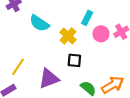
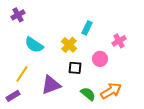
cyan semicircle: (39, 23) -> (34, 45), moved
pink circle: (101, 34) -> (100, 59), moved

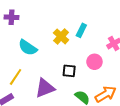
purple cross: (18, 15) -> (11, 17), turned 32
yellow cross: (69, 45) -> (61, 36), moved

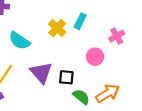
black square: (69, 71) -> (66, 77), moved
purple triangle: (45, 88) -> (41, 73), moved, turned -50

